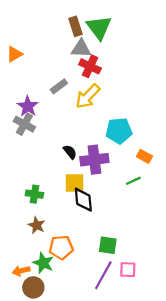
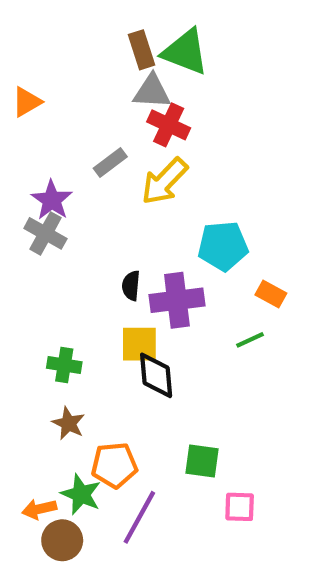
green triangle: (99, 27) -> (185, 52), turned -32
black semicircle: (70, 152) -> (131, 286), turned -136
purple line: (103, 275) -> (139, 517), moved

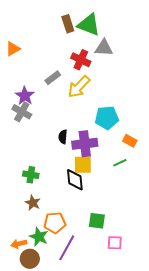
gray triangle: (152, 92) -> (104, 48), moved
yellow square: (139, 344) -> (83, 165), moved

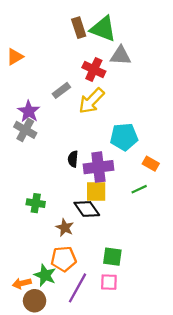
black diamond: (75, 180) -> (87, 209), turned -30
brown star: (33, 203) -> (65, 228), moved
pink square: (115, 243) -> (109, 282), moved

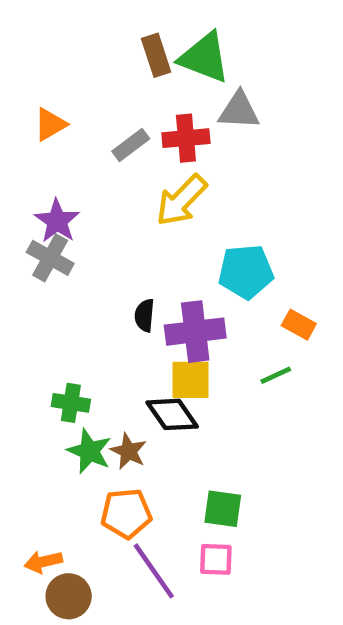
orange triangle: (15, 57) -> (50, 124), moved
red cross: (94, 69) -> (186, 138), turned -30
gray rectangle: (61, 90) -> (131, 145), moved
green star: (45, 275) -> (89, 451), moved
purple line: (78, 288) -> (154, 571), turned -64

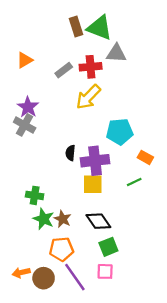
black diamond: (172, 414) -> (98, 221), moved
green square: (223, 509) -> (108, 247), turned -30
brown circle: (69, 596) -> (44, 278), moved

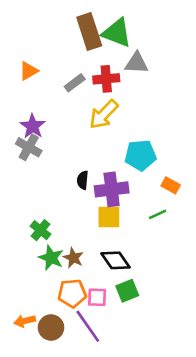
brown rectangle: (76, 27) -> (89, 32), size x1.5
green cross: (35, 195) -> (40, 230), turned 30
pink square: (105, 271) -> (97, 297), moved

